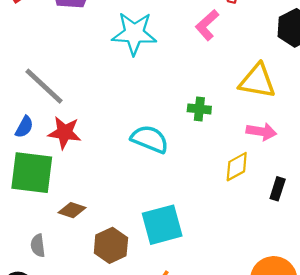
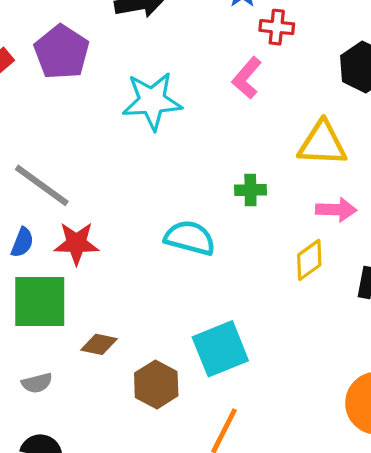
gray semicircle: (38, 246) -> (37, 383), moved, turned -90

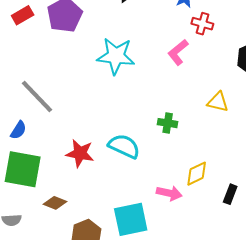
yellow triangle: (322, 144) -> (218, 102), size x0.7
pink arrow: (336, 210) -> (169, 193), moved
red star: (76, 243) -> (80, 153), moved

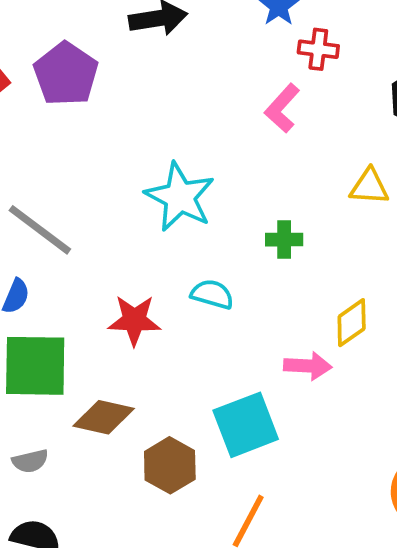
cyan star: (116, 56) -> (180, 197), moved, turned 30
cyan semicircle: (124, 146) -> (212, 294), size x0.7
brown diamond: (55, 203) -> (104, 417), size x1.4

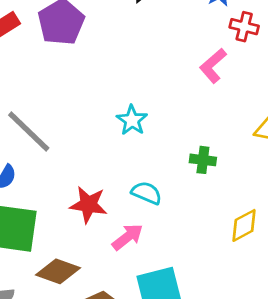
cyan star: (180, 197) -> (132, 120), size x0.6
pink arrow: (308, 366) -> (128, 237), moved, turned -48

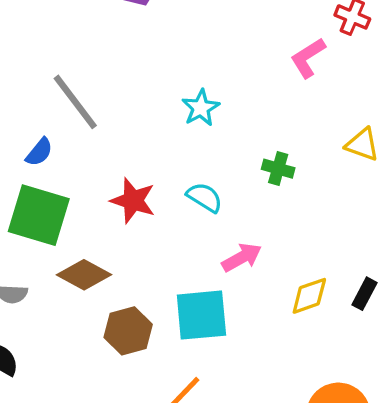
yellow diamond: (244, 225) -> (309, 296), moved
pink arrow: (128, 237) -> (242, 257), moved

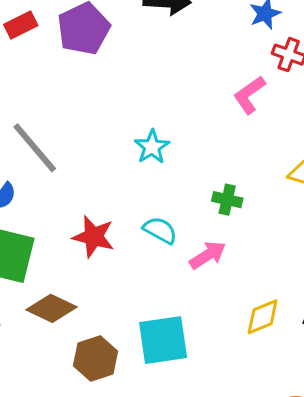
pink arrow: (242, 257) -> (208, 255), moved

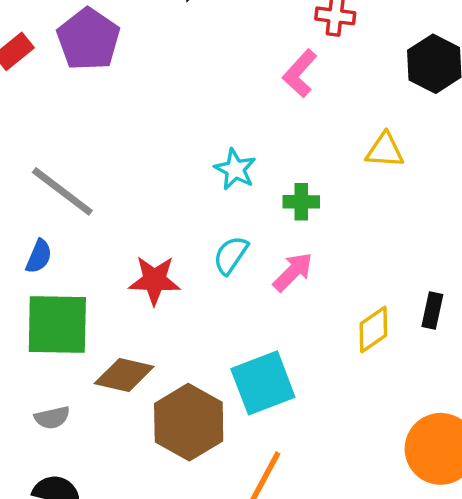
cyan star: (152, 147) -> (235, 169), moved
cyan semicircle: (160, 230) -> (231, 255), turned -72
brown hexagon: (95, 359) -> (189, 422), size x1.4

